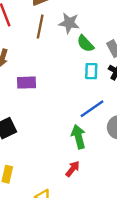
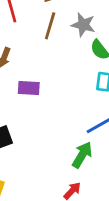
green arrow: (78, 137) -> (82, 155), turned 40

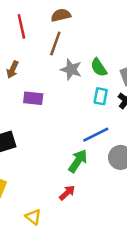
gray star: (83, 25) -> (71, 69), moved

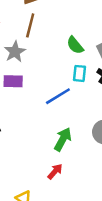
gray star: (71, 69) -> (15, 52), moved, turned 30
blue line: (96, 135) -> (58, 96), moved

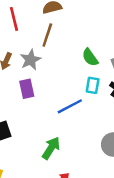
purple rectangle: (13, 81) -> (27, 89), turned 72
green arrow: (63, 139) -> (51, 148), moved

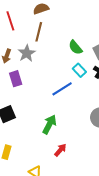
cyan rectangle: (93, 85) -> (79, 70), turned -48
purple rectangle: (27, 89) -> (16, 79), moved

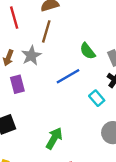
cyan rectangle: (79, 70) -> (97, 98), moved
blue line: (62, 89) -> (68, 76), moved

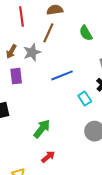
green semicircle: (88, 51) -> (86, 33), moved

